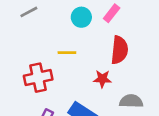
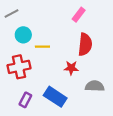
cyan circle: (81, 17) -> (23, 35), moved

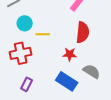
gray semicircle: (95, 86) -> (92, 71), turned 30
blue rectangle: (55, 97) -> (67, 81), moved

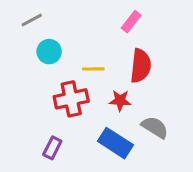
yellow line: (43, 34) -> (93, 69), moved
red cross: (21, 53) -> (71, 99), moved

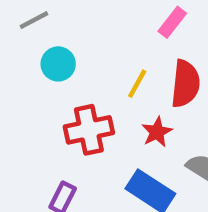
yellow line: (93, 69) -> (137, 84), moved, turned -60
red star: (120, 100) -> (157, 132), turned -30

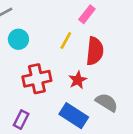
yellow line: (137, 84) -> (66, 41), moved

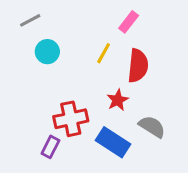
red cross: (37, 79) -> (71, 119), moved

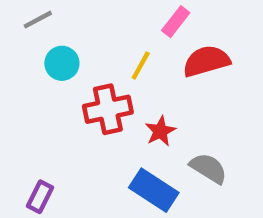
red semicircle: (138, 66) -> (206, 61), moved, turned -112
red cross: (71, 119) -> (108, 109), moved
purple rectangle: (50, 147) -> (40, 197), moved

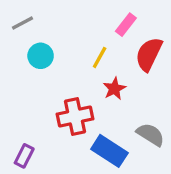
red semicircle: (206, 61) -> (149, 54), turned -48
red cross: (108, 109) -> (75, 117), moved
red star: (160, 131) -> (114, 89), moved

